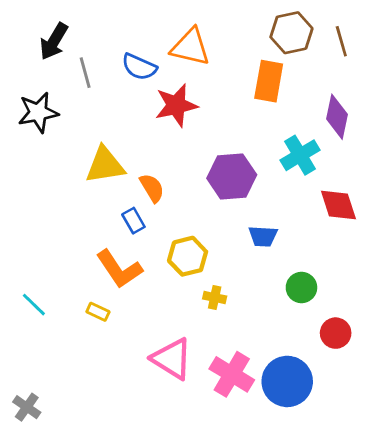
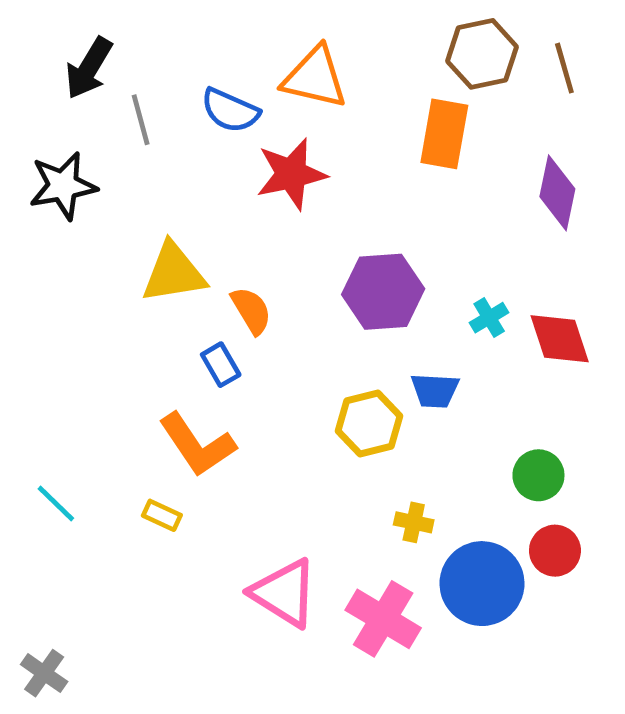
cyan cross: (300, 155) -> (489, 318), moved, size x0.6
yellow hexagon: (188, 256) -> (369, 424), moved
green circle: (301, 288) -> (538, 475), moved
yellow cross: (215, 297) -> (414, 522), moved
blue circle: (287, 381) -> (482, 584), moved

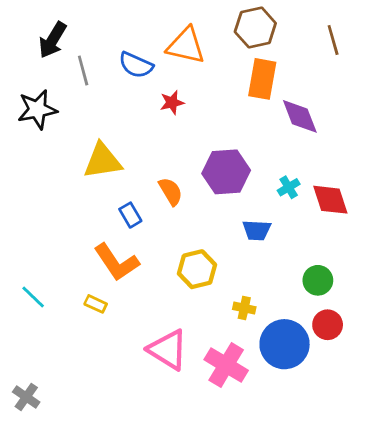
brown hexagon: (482, 54) -> (255, 27), moved
red star: (291, 174) -> (172, 103), size x0.6
purple diamond: (557, 193) -> (300, 116), moved, turned -33
orange semicircle: (251, 311) -> (171, 191), moved
yellow hexagon: (369, 424) -> (197, 269), moved

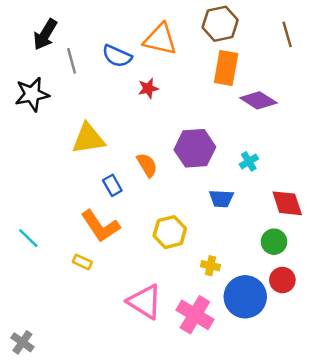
purple diamond: (300, 116) -> (258, 100), turned -36
red diamond: (330, 200) -> (287, 203), moved
cyan line: (33, 297) -> (28, 238), moved

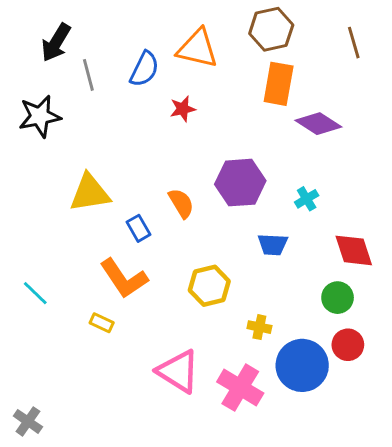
blue semicircle: (117, 56) -> (144, 69), turned -88
yellow triangle: (88, 139) -> (90, 193), moved

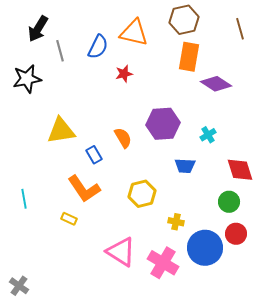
cyan line: (35, 293) -> (24, 199), turned 36

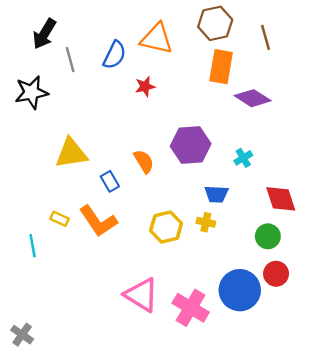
brown line: (240, 29) -> (266, 37), moved
cyan line: (24, 199) -> (33, 246), moved
yellow rectangle: (69, 219) -> (60, 219), moved
yellow cross: (176, 222) -> (206, 222), moved

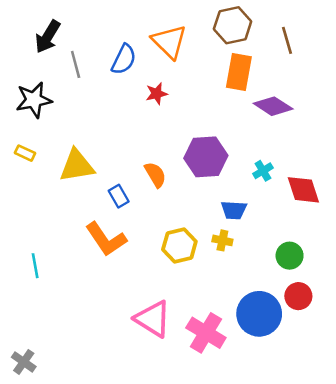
orange triangle: (157, 39) -> (169, 42), turned 32
red diamond: (281, 199) -> (303, 190), moved
yellow rectangle: (60, 219) -> (25, 153), moved

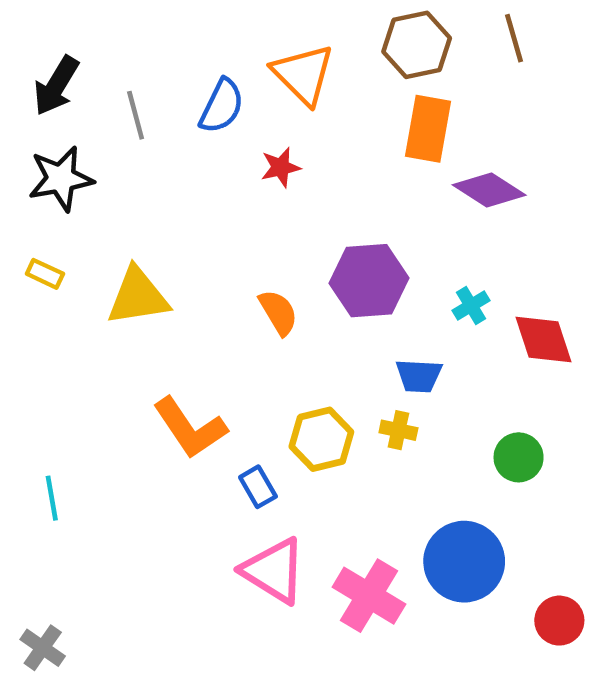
black arrow: (48, 37) -> (56, 86), moved
brown line: (287, 40) -> (514, 38), moved
blue rectangle: (119, 196) -> (258, 487), moved
cyan line: (35, 266) -> (52, 498), moved
red circle: (298, 296) -> (559, 621), moved

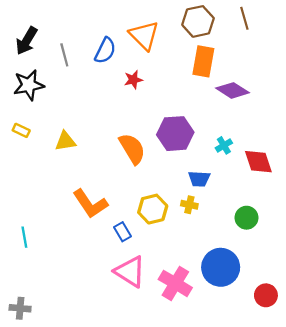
yellow triangle: (138, 296) -> (65, 141), size x0.7
orange semicircle: (278, 312) -> (132, 149), size x1.4
gray cross: (43, 648) -> (20, 308), turned -30

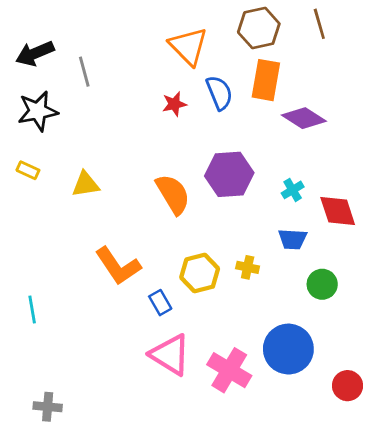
black arrow: (27, 41) -> (35, 53), turned 36
blue semicircle: (105, 51) -> (219, 93), moved, turned -48
blue trapezoid: (199, 179) -> (293, 239), moved
gray cross: (20, 308) -> (48, 407), moved

